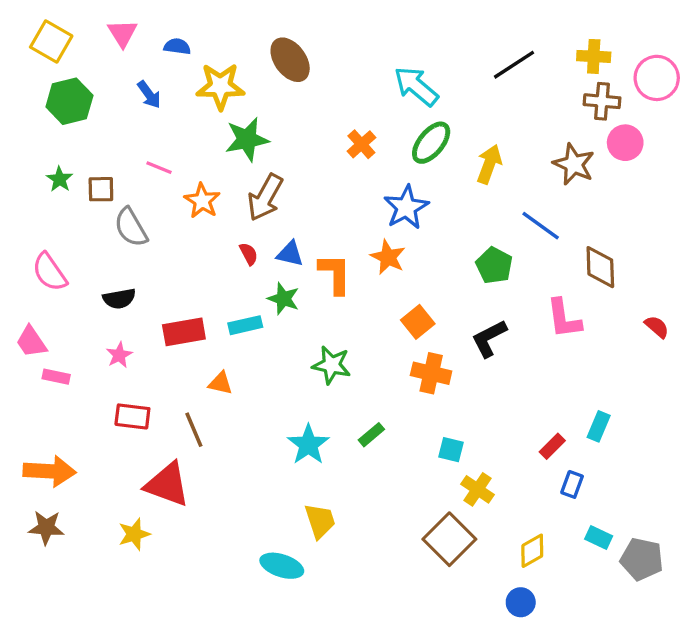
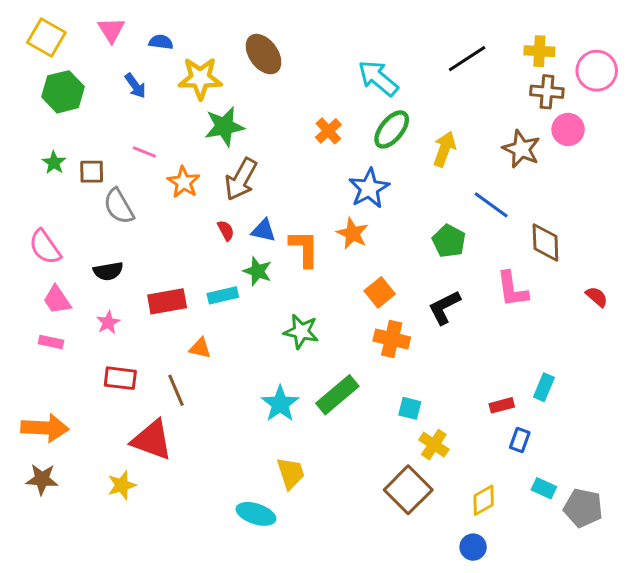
pink trapezoid: (31, 342) -> (57, 300), moved
green rectangle: (371, 435) -> (337, 395), size x1.8
red rectangle: (552, 446) -> (502, 405), turned 30

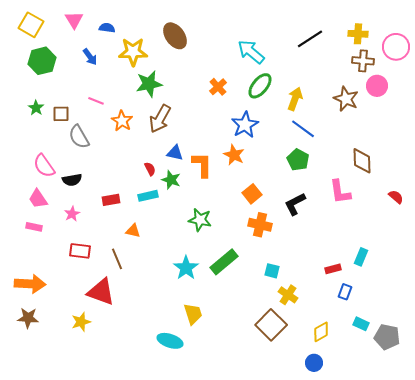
blue line: (491, 205) -> (303, 129), moved
red semicircle: (226, 230) -> (150, 169), moved
pink semicircle: (45, 247) -> (44, 166), moved
red rectangle: (167, 301) -> (111, 200), size x0.7

